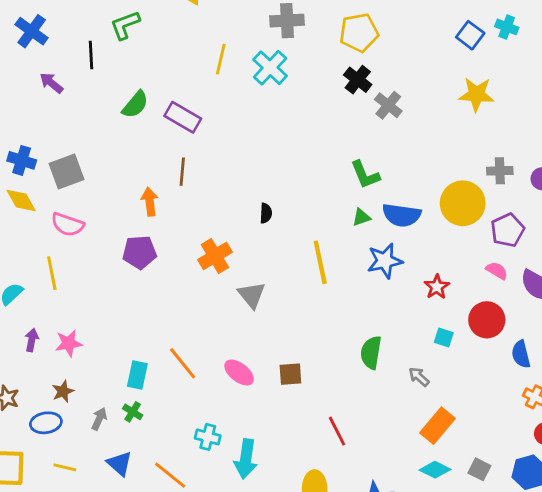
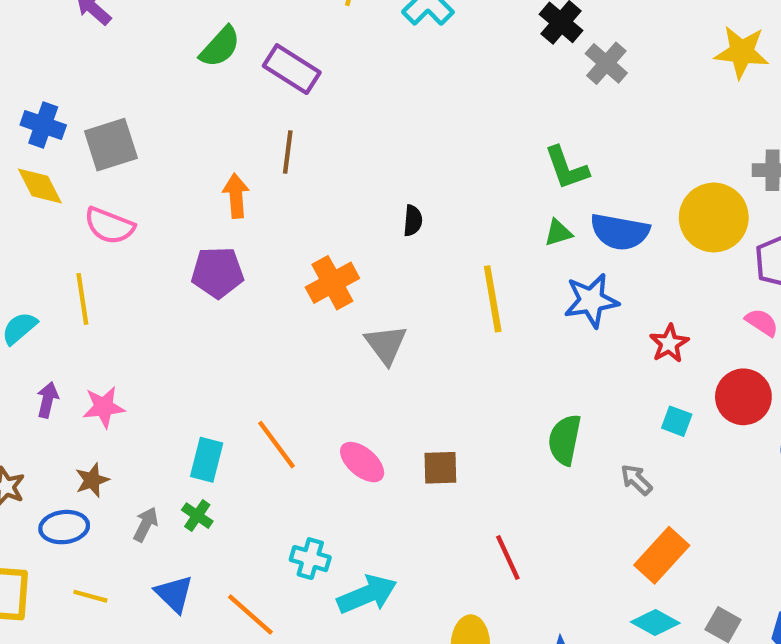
cyan arrow: (246, 459) -> (367, 594), turned -123

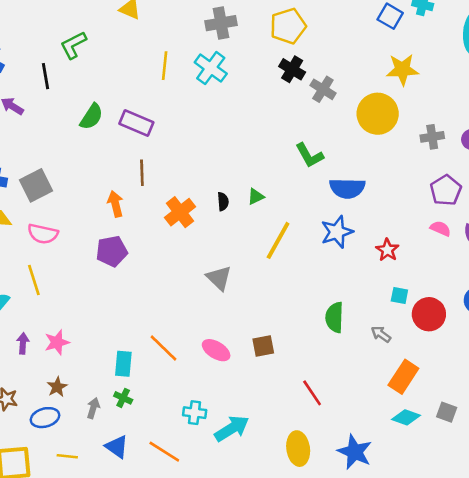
yellow circle: (714, 217) -> (378, 114), moved
green triangle: (558, 233) -> (256, 197), moved
orange cross: (332, 283) -> (180, 212), moved
yellow line: (493, 299) -> (278, 240), turned 48
red circle: (743, 397) -> (429, 314), moved

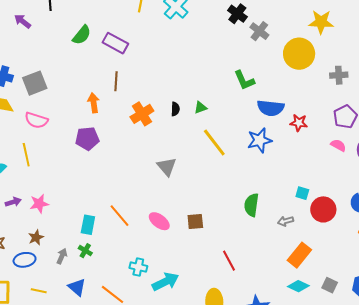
yellow line: (278, 240) -> (214, 142), turned -72
red star: (387, 250) -> (299, 123), moved, turned -30
gray arrow: (381, 334) -> (286, 221), turned -56
purple arrow: (23, 343) -> (13, 202), turned 63

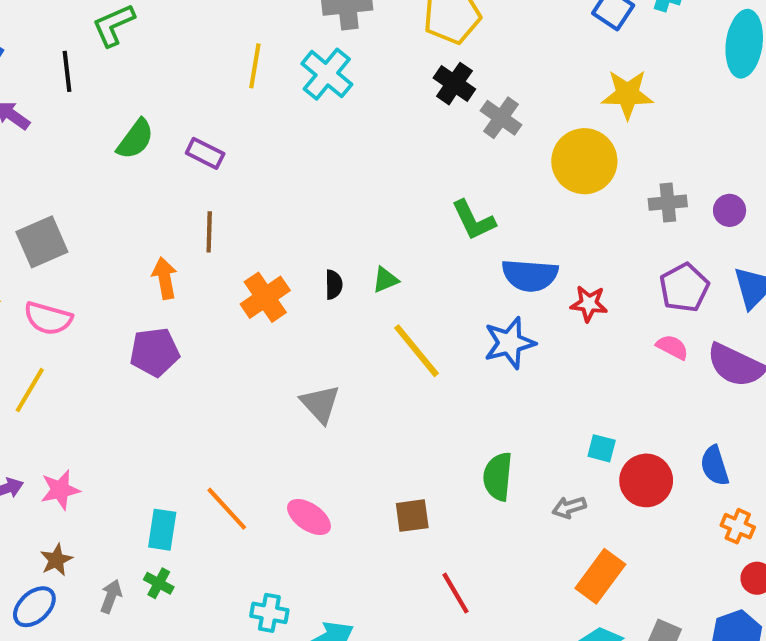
purple rectangle: (115, 43) -> (205, 153), size x0.7
yellow line: (26, 155) -> (30, 390), turned 45
brown square: (195, 221) -> (412, 516), moved
blue ellipse: (25, 260) -> (34, 607), turned -30

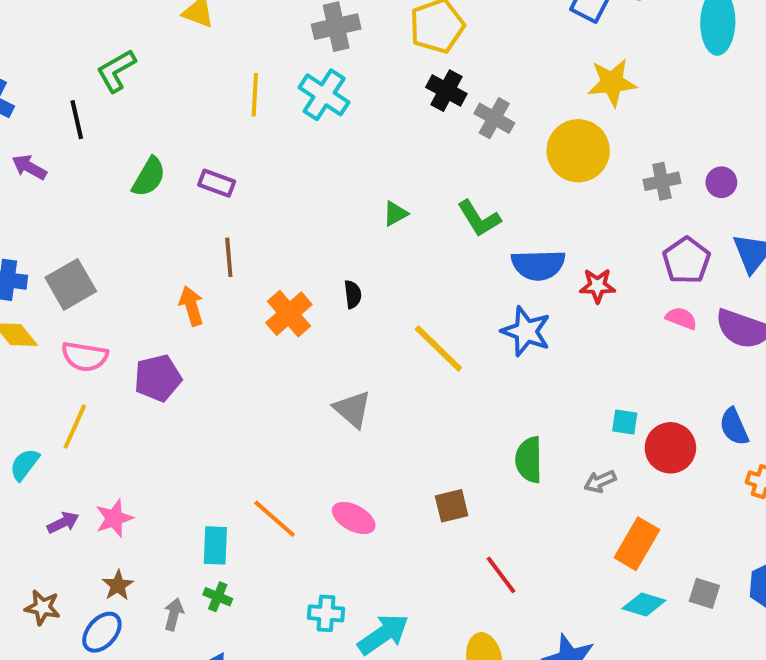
green triangle: (385, 280) -> (395, 214), moved
blue star: (509, 343) -> (526, 331), turned -30
purple pentagon: (154, 352) -> (158, 378), moved

